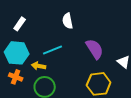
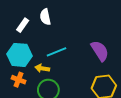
white semicircle: (68, 21) -> (45, 17), moved

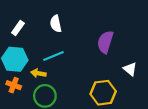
white semicircle: (45, 17) -> (56, 24), moved
purple semicircle: (100, 51) -> (105, 42), moved, turned -130

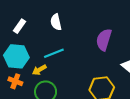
yellow arrow: (38, 73) -> (39, 70), turned -40

